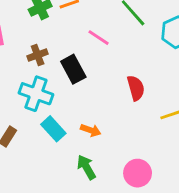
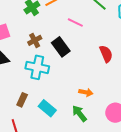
cyan rectangle: (53, 129) -> (47, 108), moved
orange arrow: (91, 130) -> (86, 92), moved

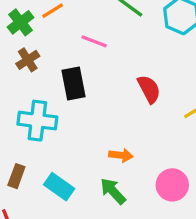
brown cross: (35, 40) -> (28, 60), moved
black rectangle: (61, 47) -> (73, 84), turned 30

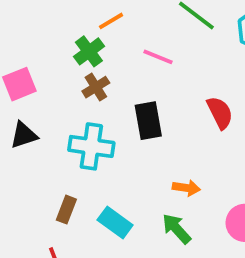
green cross: (21, 22) -> (89, 51), moved
brown cross: (28, 60) -> (96, 87), moved
black rectangle: (73, 84) -> (148, 121), moved

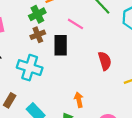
black rectangle: (148, 121) -> (61, 45), moved
orange arrow: (186, 188) -> (79, 100), turned -120

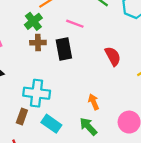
brown cross: (38, 35) -> (38, 43), turned 32
cyan cross: (30, 68) -> (37, 93), moved

